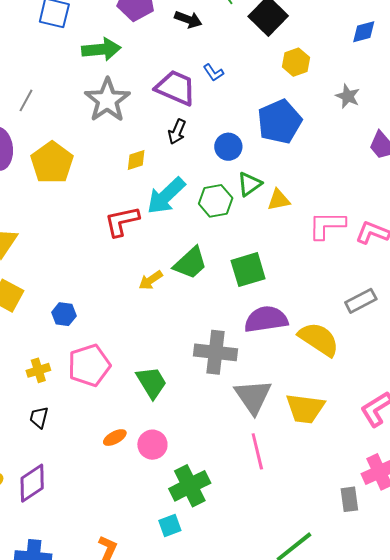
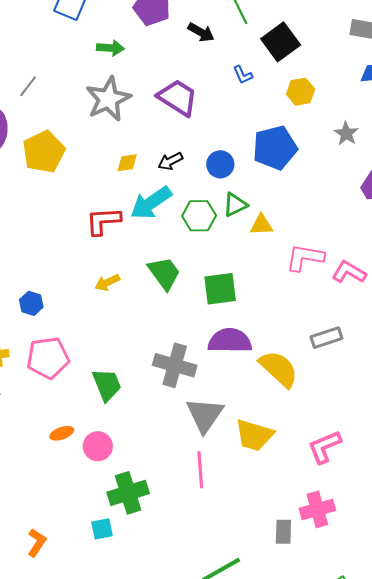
green arrow: (101, 49) -> (110, 48), size x0.7
blue L-shape: (213, 73) -> (243, 75), moved
black arrow: (177, 132) -> (170, 161), moved, turned 30
green trapezoid: (190, 263) -> (164, 273), turned -93
yellow arrow: (151, 280) -> (107, 282), moved

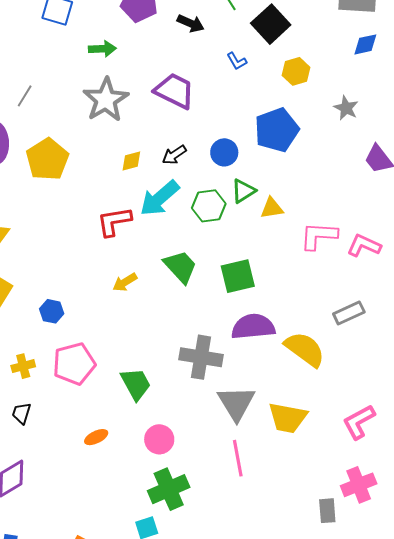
pink circle: (98, 446) -> (159, 439), moved

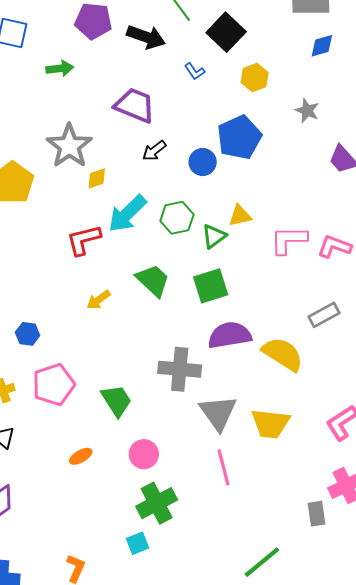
black arrow: (191, 23) -> (146, 37), size x1.4
gray star: (106, 100) -> (69, 146), moved
blue circle: (224, 152) -> (203, 162), moved
black arrow: (174, 155) -> (154, 151), moved
green triangle: (243, 191) -> (214, 236), moved

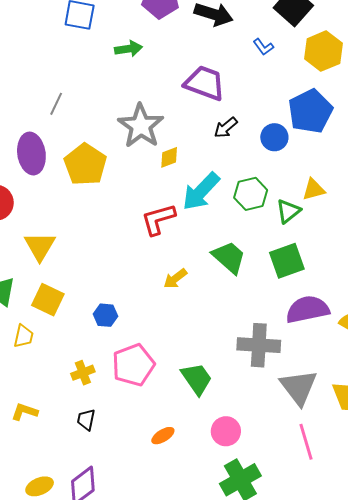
yellow hexagon: (255, 78) -> (323, 51), size x1.4

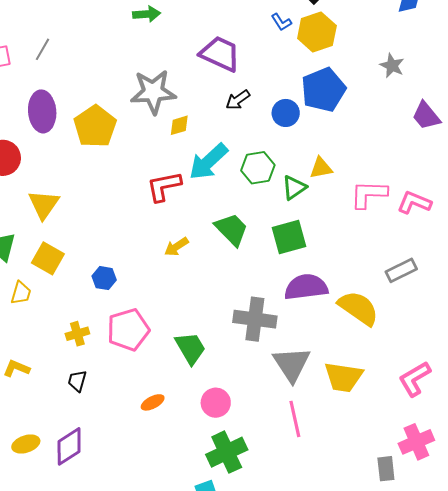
yellow hexagon: (323, 51) -> (317, 32), moved
gray line: (56, 104) -> (42, 49), moved
gray star: (141, 126) -> (153, 92), turned 30

